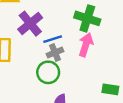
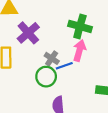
blue line: (53, 39) -> (64, 66), moved
gray cross: (55, 53) -> (52, 58), turned -32

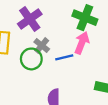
gray cross: (52, 58) -> (42, 45), moved
green circle: (46, 77) -> (31, 59), moved

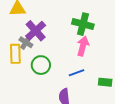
gray cross: (42, 45) -> (26, 42), moved
blue line: (64, 57) -> (77, 73), moved

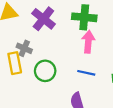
purple cross: (36, 31) -> (43, 19), moved
blue line: (77, 73) -> (86, 73), turned 42

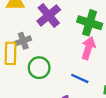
gray cross: (24, 48) -> (23, 41), turned 35

